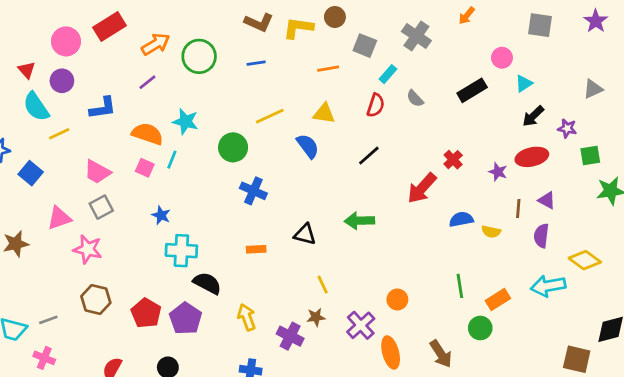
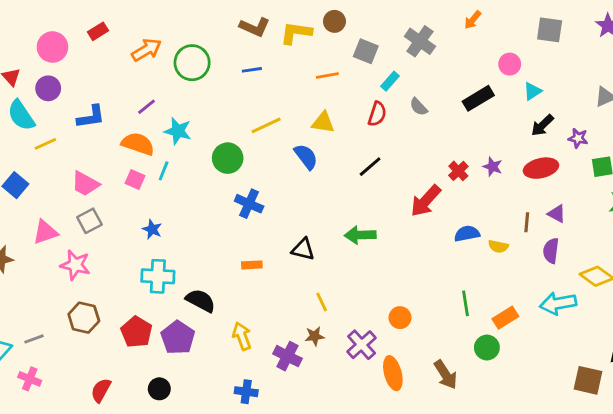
red rectangle: (109, 26) -> (98, 31), size x0.6
purple line: (147, 82) -> (146, 107), moved
purple star: (498, 172) -> (493, 167), moved
cyan cross: (181, 251) -> (158, 276), moved

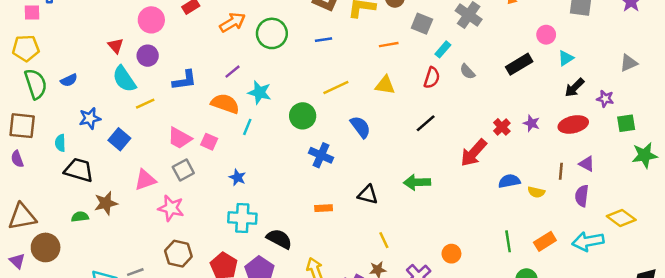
blue semicircle: (306, 157) -> (360, 127), moved
pink square: (135, 179) -> (209, 142), moved
orange rectangle: (505, 318) -> (545, 241), moved

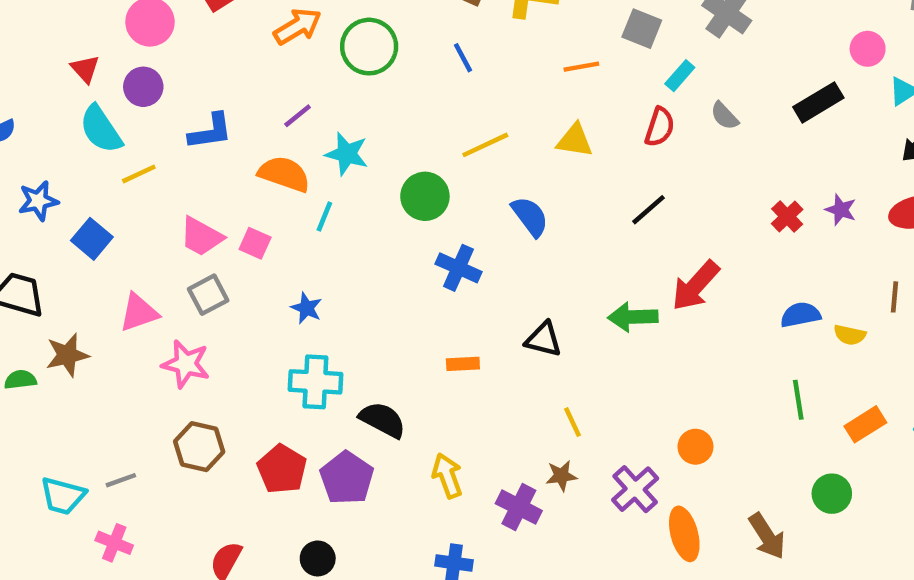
blue line: (324, 40) -> (463, 58), turned 70
red arrow: (474, 153) -> (695, 286), moved
green line: (508, 241) -> (798, 400), moved

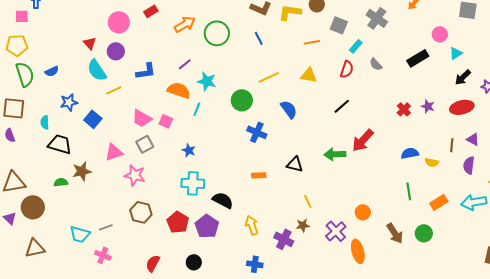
brown arrow: (767, 536) -> (395, 233), moved

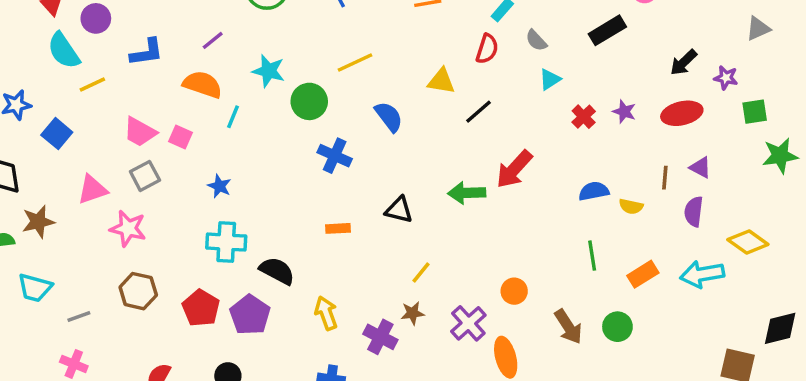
cyan triangle: (456, 53) -> (550, 79), moved
yellow triangle: (309, 75) -> (441, 81), moved
cyan star: (207, 81) -> (269, 71), moved
yellow line: (308, 201) -> (421, 272), turned 64
cyan trapezoid: (80, 234) -> (35, 288), moved

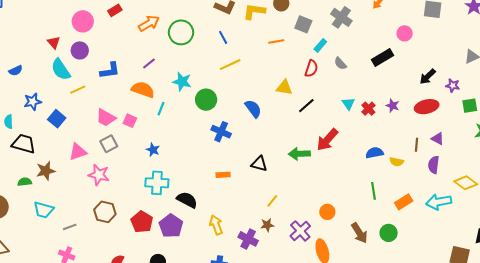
yellow line: (355, 62) -> (230, 65), moved
cyan triangle: (550, 79) -> (348, 104), moved, turned -32

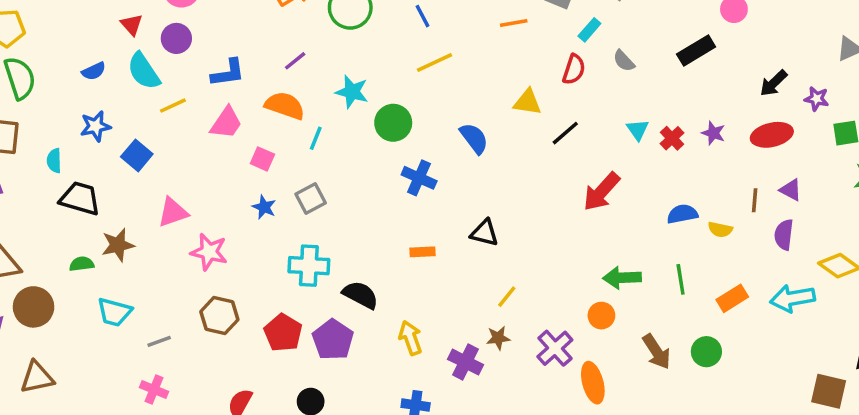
blue semicircle: (16, 71) -> (94, 71), moved
pink trapezoid: (106, 118) -> (226, 123), moved, turned -85
gray square: (109, 144) -> (311, 198), moved
blue star: (153, 150) -> (264, 207), moved
green arrow: (299, 154) -> (622, 278), moved

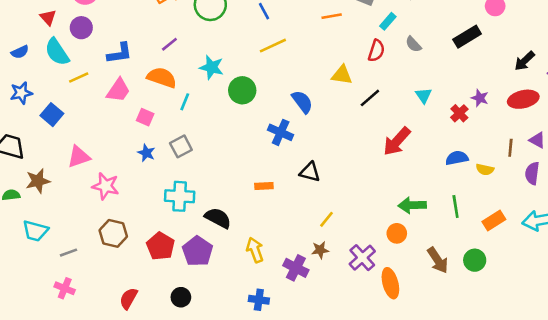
red cross: (672, 138) -> (459, 113), moved
blue cross: (419, 178) -> (281, 132), moved

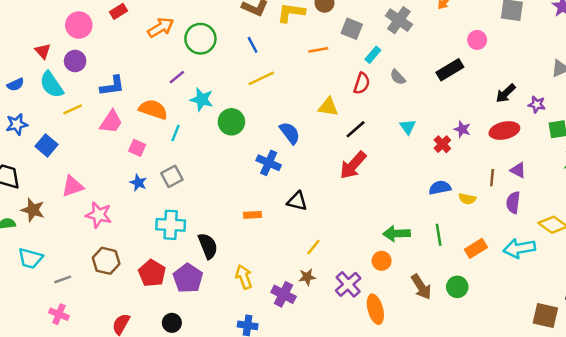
purple line: (169, 44) -> (177, 77), moved
red arrow: (397, 141) -> (353, 165), moved
brown star: (38, 181) -> (33, 210), turned 30
black semicircle: (218, 218) -> (208, 246), turned 40

